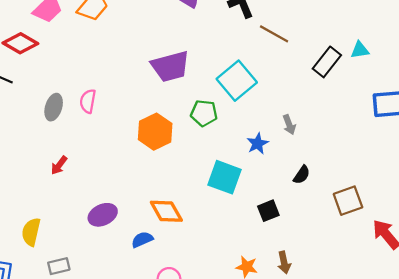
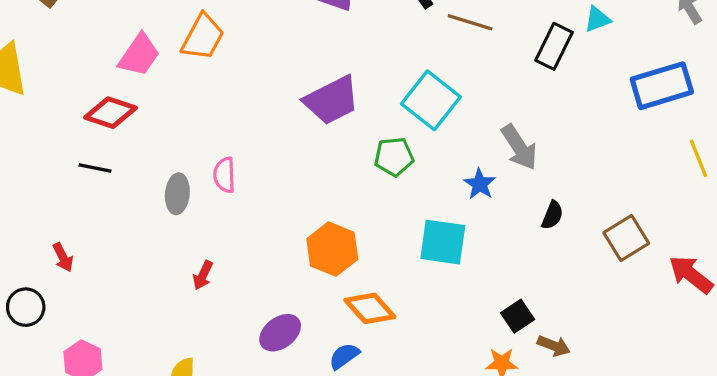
gray arrow: (289, 125) -> (519, 147), size x1.6
orange hexagon: (155, 132) -> (332, 249), moved
black square: (268, 211) -> (518, 316), moved
brown arrow: (284, 263) -> (554, 346), turned -45

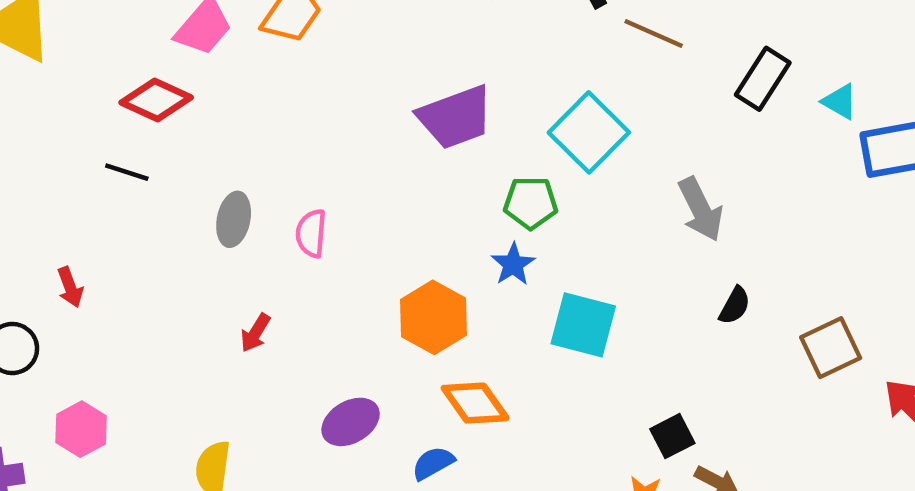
cyan triangle: (597, 19) -> (840, 102), moved, turned 44
pink semicircle: (224, 175) -> (311, 233), moved
blue star: (480, 184) -> (513, 264), moved

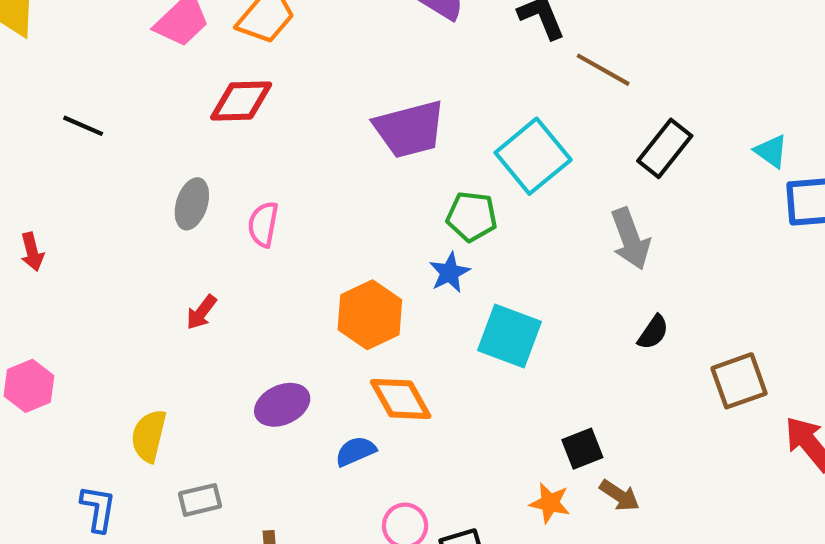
black rectangle: (763, 79) -> (665, 148), moved
red diamond: (156, 100) -> (241, 101), moved, turned -32
black line: (127, 172) -> (83, 126), moved

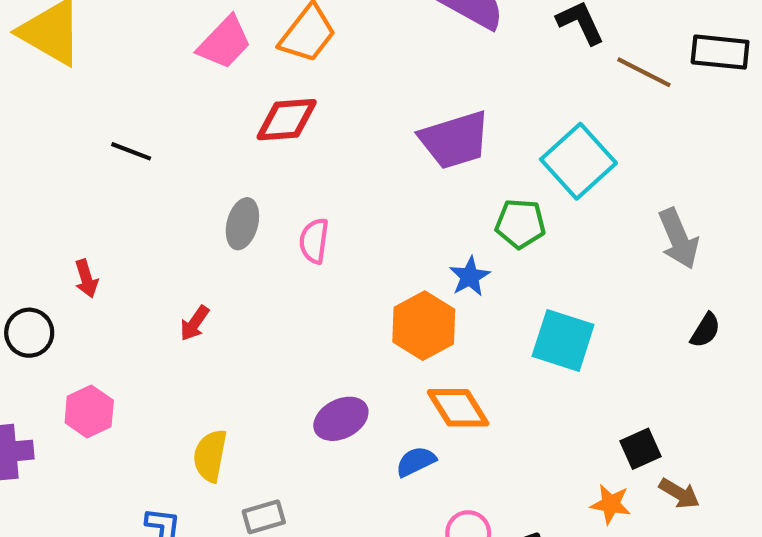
black rectangle: (665, 148) -> (720, 52), moved, turned 60
blue star: (450, 273) -> (470, 277), moved
red arrow: (201, 312) -> (195, 323), moved

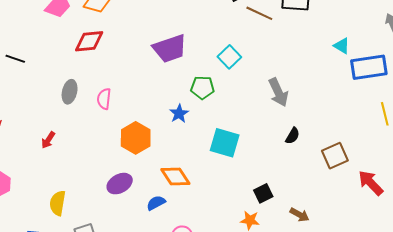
cyan square: (578, 161) -> (229, 57), size x0.7
orange hexagon: (424, 326) -> (136, 138), moved
brown arrow: (679, 493) -> (300, 215), moved

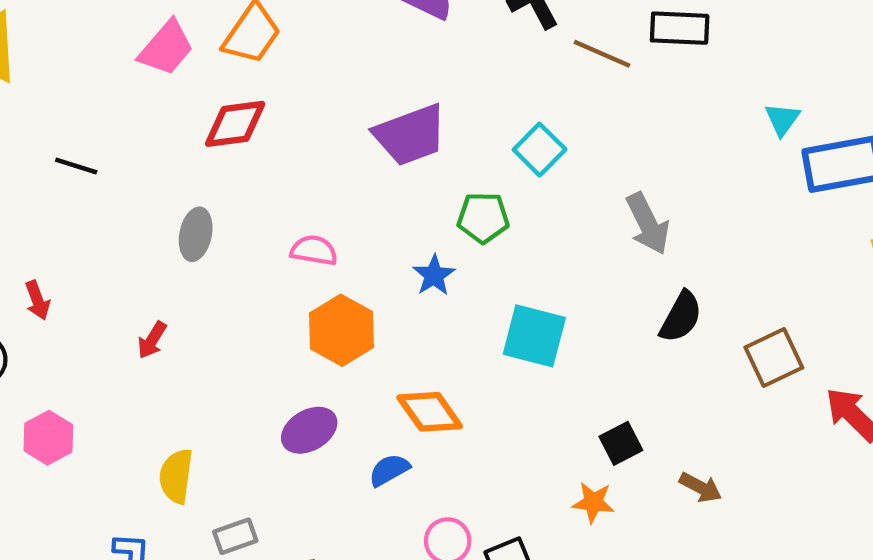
cyan triangle: (342, 46) -> (782, 119), turned 36
pink semicircle: (104, 99) -> (314, 250), moved, turned 95
black semicircle: (293, 136) -> (681, 317), size x1.4

